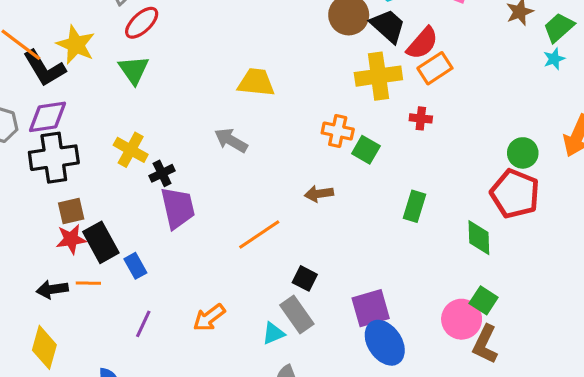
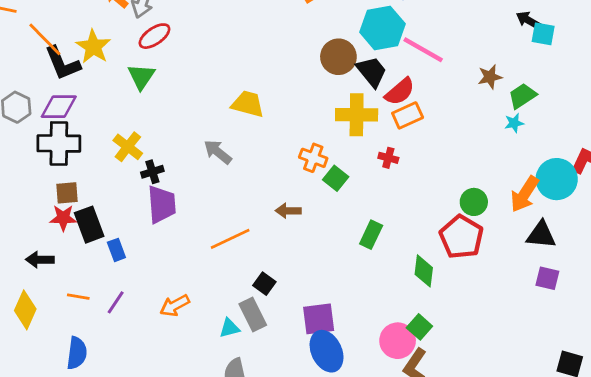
orange line: (88, 283) -> (78, 297), moved

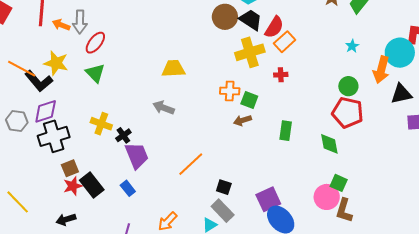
cyan star: (514, 123) -> (352, 46), moved
brown arrow: (288, 211) -> (243, 120), moved
blue rectangle: (116, 250) -> (128, 188), moved

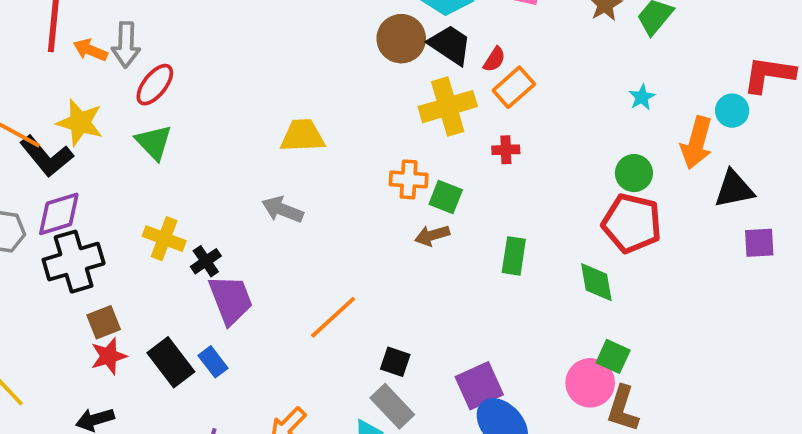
red semicircle: (274, 27) -> (494, 59), size x0.6
cyan circle: (400, 53) -> (732, 111), size x0.6
black rectangle: (92, 185) -> (171, 362), moved

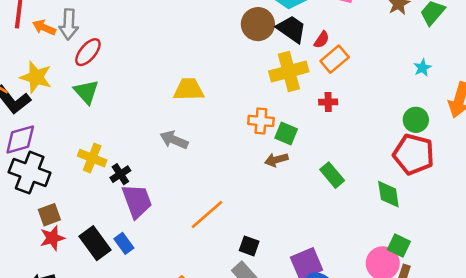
green rectangle: (514, 256) -> (332, 175), turned -50
black cross: (74, 262) -> (30, 173), turned 36

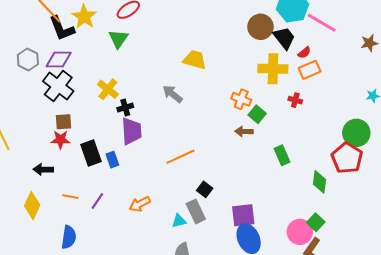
green circle: (416, 120) -> (356, 133), size x1.4

